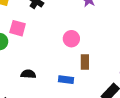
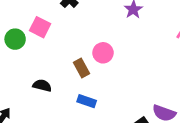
brown rectangle: (85, 62) -> (82, 68), moved, turned -40

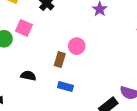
brown rectangle: (82, 68) -> (60, 60), turned 48

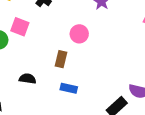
pink circle: (77, 46) -> (79, 34), moved

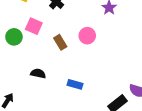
brown rectangle: (61, 59) -> (60, 42), moved, turned -48

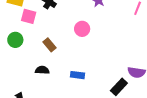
pink square: (34, 26) -> (29, 16), moved
brown rectangle: (60, 42) -> (50, 45), moved

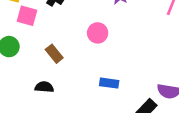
blue rectangle: (77, 75) -> (109, 83), moved

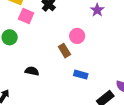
brown rectangle: (54, 54) -> (64, 51), moved

